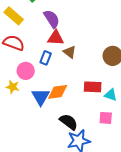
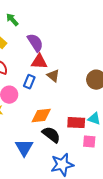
red rectangle: (93, 87) -> (76, 123), moved
blue triangle: (41, 97) -> (24, 148), moved
black semicircle: (69, 122) -> (51, 135), moved

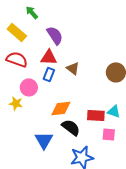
red triangle: (39, 62) -> (49, 57), moved

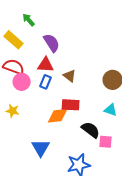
pink circle: (29, 87) -> (22, 82), moved
cyan triangle: (114, 111) -> (111, 110), moved
red rectangle: (96, 115) -> (71, 105), moved
black semicircle: (71, 127) -> (91, 130), moved

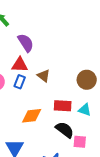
red rectangle: (71, 105) -> (63, 106), moved

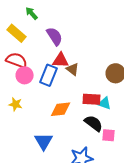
red triangle: (20, 65) -> (61, 60), moved
blue rectangle: (20, 82) -> (49, 75), size x1.5
cyan triangle: (85, 110) -> (105, 103), moved

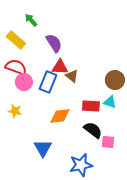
cyan triangle: (105, 103) -> (110, 102), moved

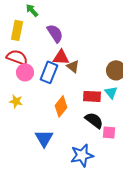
yellow rectangle: (16, 40) -> (17, 30), turned 60
cyan triangle: (110, 102) -> (111, 92), turned 32
orange diamond: (60, 116) -> (61, 106), turned -45

